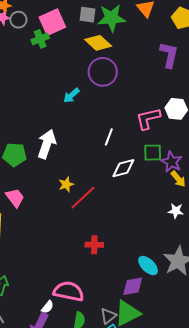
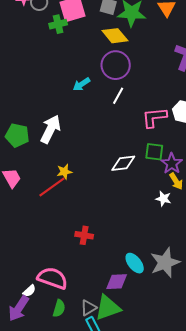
white line: (109, 137) -> (118, 96), moved
red line: (83, 198) -> (52, 187), moved
white star: (176, 211) -> (163, 199), moved

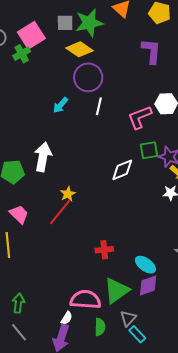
cyan ellipse: (135, 263) -> (145, 265), moved
green triangle: (108, 308) -> (117, 291), moved

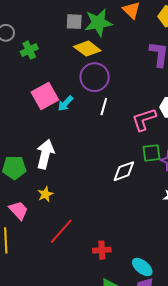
pink square: (31, 35) -> (45, 96), moved
yellow star: (68, 194) -> (45, 194), moved
red line: (60, 212) -> (61, 231), moved

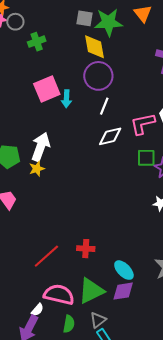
yellow diamond: (87, 49) -> (95, 47), turned 36
cyan arrow: (65, 103) -> (66, 99), turned -48
white diamond: (124, 171) -> (110, 136), moved
yellow star: (45, 194) -> (37, 169), moved
red line: (61, 231) -> (46, 256), moved

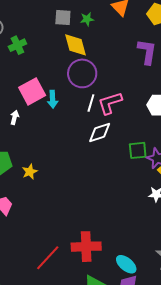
green star: (108, 22) -> (87, 19), size x0.5
pink L-shape: (143, 124) -> (110, 103), moved
white arrow: (41, 147) -> (15, 117), moved, size x0.5
red cross: (86, 249) -> (86, 247), size x1.6

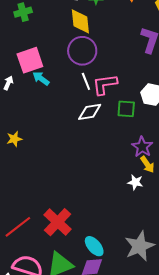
cyan arrow: (53, 99) -> (41, 78), moved, turned 120
white line: (91, 103) -> (86, 81), turned -48
green square: (138, 150) -> (126, 109), moved
red cross: (86, 247) -> (58, 222), turned 36

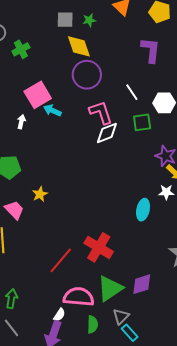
white line: (86, 81) -> (132, 92), moved
pink L-shape: (105, 84) -> (101, 112), moved, turned 92
yellow star: (14, 139) -> (40, 194), moved
cyan ellipse: (94, 246) -> (143, 210), moved, turned 65

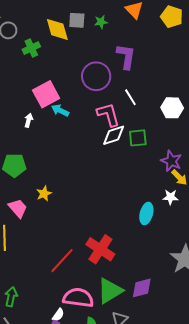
yellow diamond: (79, 46) -> (57, 29), moved
purple L-shape: (151, 50) -> (126, 56), moved
white line: (132, 92) -> (130, 97), moved
green square: (142, 122) -> (138, 138), moved

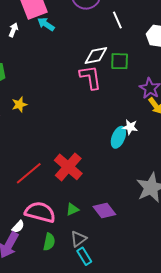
pink L-shape: (108, 115) -> (90, 77), moved
white star: (170, 197) -> (130, 127), moved
purple diamond: (142, 288) -> (104, 211), turned 60
green triangle: (110, 291) -> (72, 209), size x0.5

